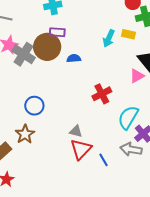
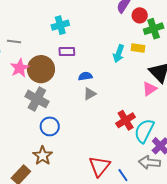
brown circle: (47, 47) -> (41, 69), moved
gray cross: (23, 54) -> (37, 99), moved
red cross: (102, 94) -> (126, 120), moved
gray triangle: (76, 131) -> (90, 94), moved, turned -40

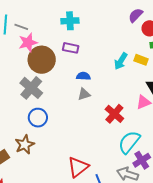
pink star: (20, 68) -> (28, 42), moved
red cross: (126, 120) -> (114, 114), moved, turned -30

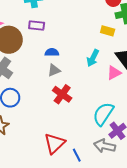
cyan arrow: (121, 61) -> (93, 58), moved
red cross: (114, 114) -> (62, 94), moved

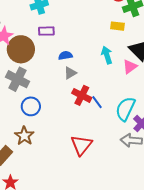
cyan arrow: (93, 58) -> (107, 55), turned 144
blue line: (77, 155) -> (97, 102), moved

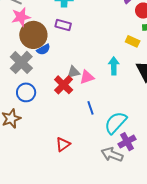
blue semicircle: (65, 55) -> (43, 50), moved, turned 144
pink triangle: (130, 67) -> (87, 77), moved
red cross: (82, 95) -> (64, 85), moved
red triangle: (81, 145) -> (63, 144), size x0.7

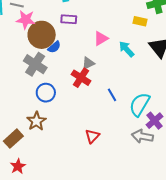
pink star: (21, 17) -> (26, 20), turned 30
cyan arrow: (114, 66) -> (126, 49), turned -30
pink triangle: (87, 77) -> (101, 38), moved

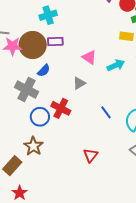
brown circle: (42, 35) -> (33, 45), moved
pink triangle: (101, 38) -> (89, 57), turned -49
cyan arrow: (126, 49) -> (116, 65), turned 114
red cross: (81, 78) -> (61, 108), moved

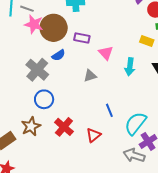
purple rectangle: (55, 41) -> (82, 38), moved
cyan arrow: (116, 65) -> (130, 67), turned 108
red cross: (61, 108) -> (64, 127), moved
red triangle: (91, 155) -> (93, 135), moved

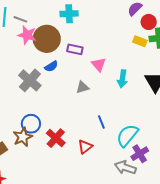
yellow rectangle: (147, 41) -> (140, 41), moved
blue circle: (44, 99) -> (31, 124), moved

